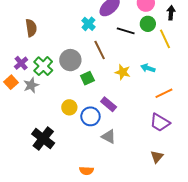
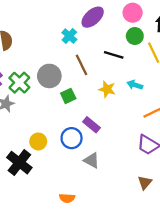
black line: (126, 31) -> (114, 55), moved
yellow circle: (69, 107) -> (38, 141), moved

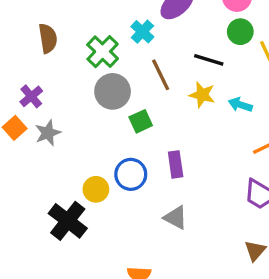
green cross: (19, 83) -> (103, 52), moved
yellow star: (107, 89) -> (202, 95), moved
purple rectangle: (92, 125) -> (176, 164), turned 42
blue circle: (72, 138) -> (131, 174), moved

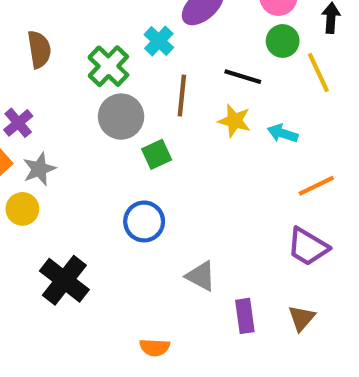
brown line: (161, 75) -> (182, 96), turned 32
purple rectangle: (176, 164) -> (245, 316), moved
yellow circle: (96, 189) -> (22, 209), moved

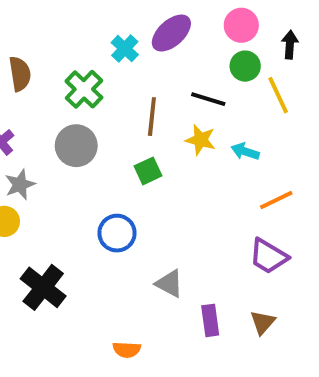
cyan cross: (159, 41) -> (125, 49), moved
gray circle: (121, 117) -> (76, 146), moved
green square: (157, 154) -> (148, 171), moved

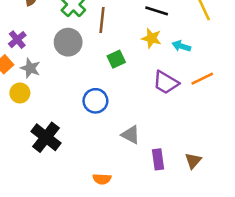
brown line: (152, 117) -> (102, 20), moved
gray star: (20, 184) -> (30, 68), turned -30
purple trapezoid: (268, 256) -> (166, 83), moved

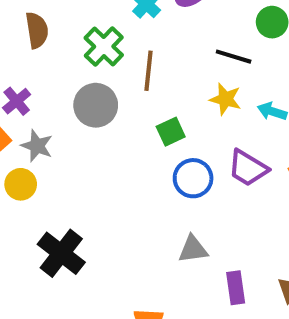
blue circle: (95, 101) -> (193, 178), moved
gray triangle: (131, 135) -> (193, 249), turned -36

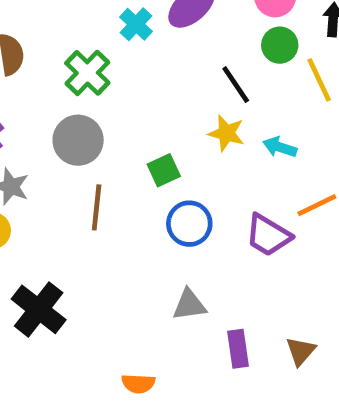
black line: (234, 57) -> (236, 85), turned 39
brown line: (148, 71) -> (97, 207), moved
purple trapezoid: (248, 168) -> (268, 235), moved

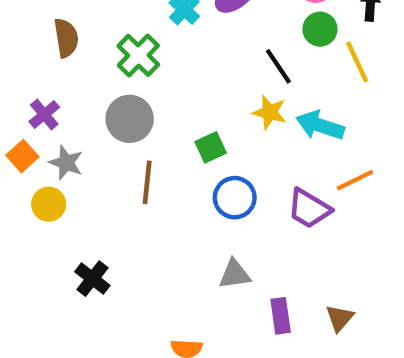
cyan arrow: (280, 147) -> (320, 125), size x1.5
black cross: (39, 309) -> (92, 279), size x0.7

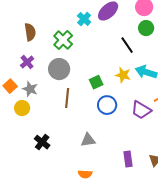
yellow star: (270, 112) -> (123, 75), moved
purple cross: (44, 114) -> (27, 62), moved
gray triangle: (235, 274) -> (88, 140), moved

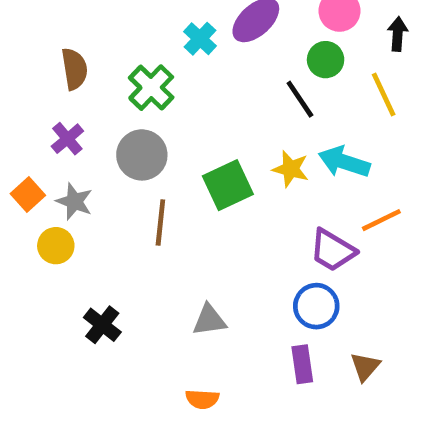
green circle: (146, 28) -> (326, 60), moved
green square: (96, 82) -> (228, 185), size x1.5
blue circle: (107, 105) -> (316, 306), moved

